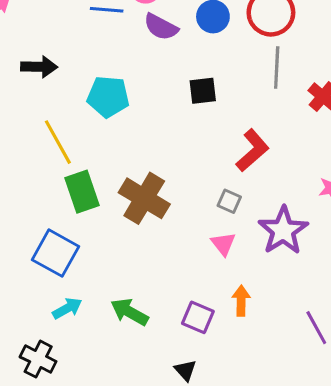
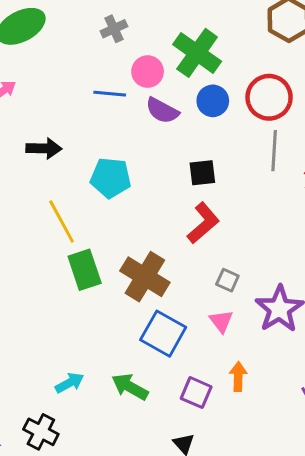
red L-shape: (252, 150) -> (203, 223), moved
blue square: (56, 253) -> (163, 334), moved

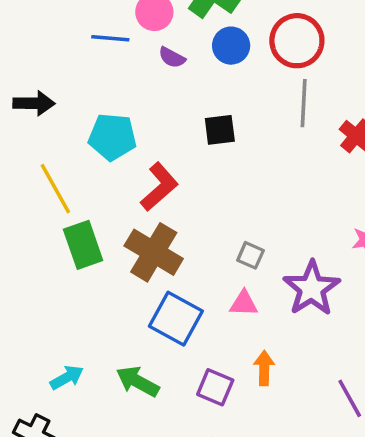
purple semicircle: (162, 111) -> (172, 58), size x0.7
red L-shape: (203, 223) -> (159, 187), moved
pink triangle: (221, 321) -> (244, 303), turned -50

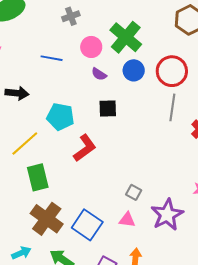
blue line: (110, 38) -> (52, 58), moved
black square: (220, 130) -> (108, 109), moved
yellow line: (55, 189) -> (25, 144), turned 72
brown cross: (154, 252) -> (47, 219), moved

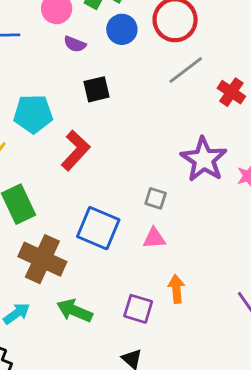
gray line: (172, 107) -> (186, 70), turned 56
purple star: (167, 215) -> (204, 159), moved
blue square: (87, 225) -> (98, 228), moved

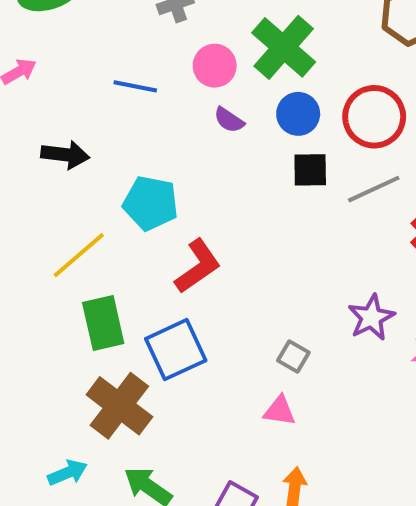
black square: (97, 89) -> (310, 170), moved
purple star: (204, 159) -> (371, 317), size x0.7
blue square: (98, 228) -> (176, 350), moved, turned 30

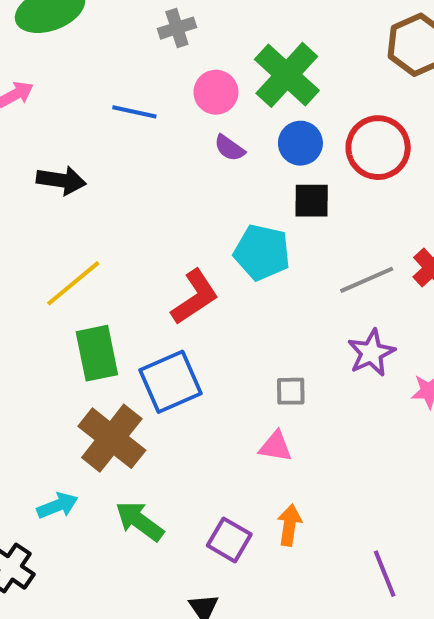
gray line: (374, 189) -> (367, 280), moved
cyan pentagon: (151, 203) -> (262, 252), moved
gray square: (293, 356) -> (291, 391), turned -32

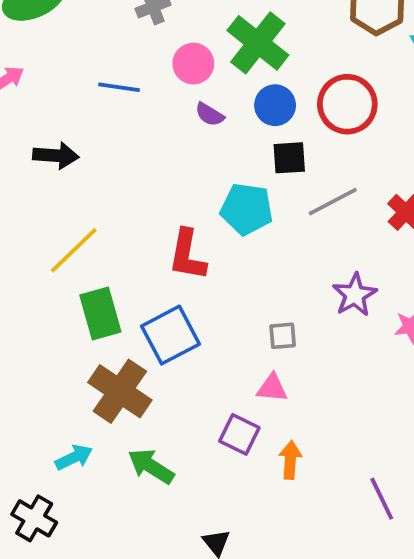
gray line: (367, 280) -> (333, 202), moved
red L-shape: (195, 297) -> (187, 255), turned 138
purple square: (229, 540) -> (239, 434), moved

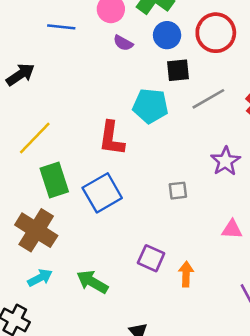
black arrow: (56, 156) -> (20, 75), turned -36
pink triangle: (272, 388) -> (232, 229), moved
brown cross: (120, 391) -> (36, 230), moved

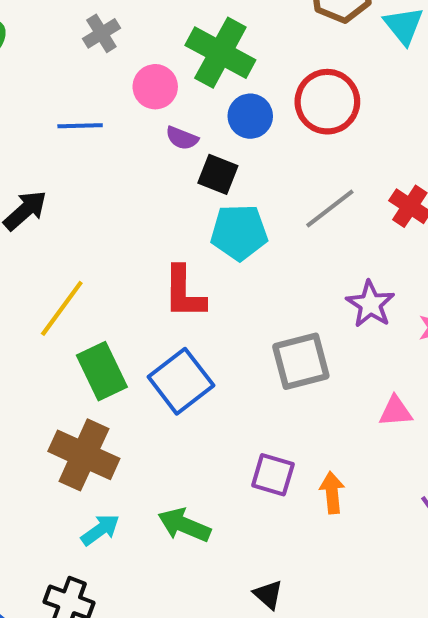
black square: (178, 70) -> (218, 174), moved, turned 35
gray square: (178, 191) -> (301, 361), size x1.8

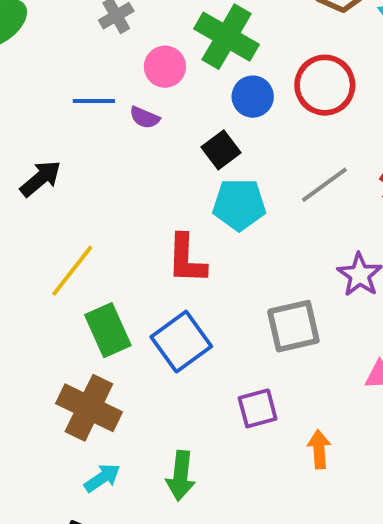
purple semicircle: (182, 138) -> (145, 118), moved
black square: (218, 174) -> (221, 150), turned 30
purple square: (273, 475) -> (258, 408), moved, turned -33
green arrow: (184, 525) -> (181, 476), turned -108

